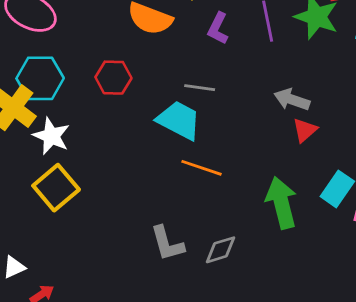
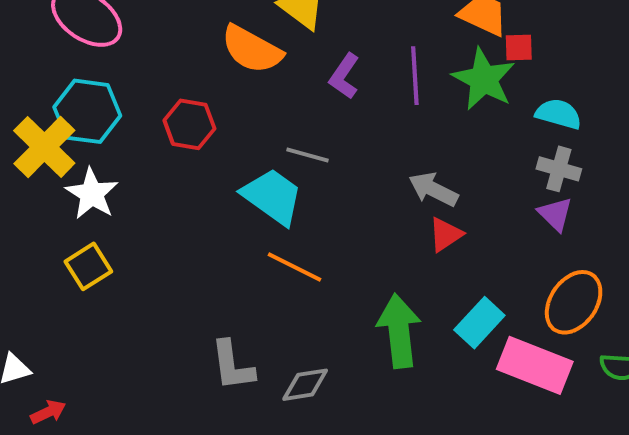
yellow square: (56, 188) -> (88, 266), size x0.7

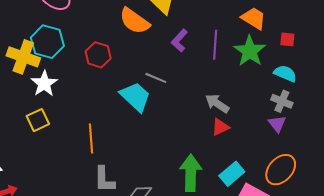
red square: (519, 47) -> (287, 39), moved
yellow cross: (44, 147) -> (23, 57), turned -32
orange line: (295, 267) -> (91, 139), moved, turned 52

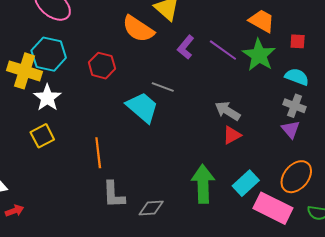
purple line: (215, 45) -> (223, 50), turned -56

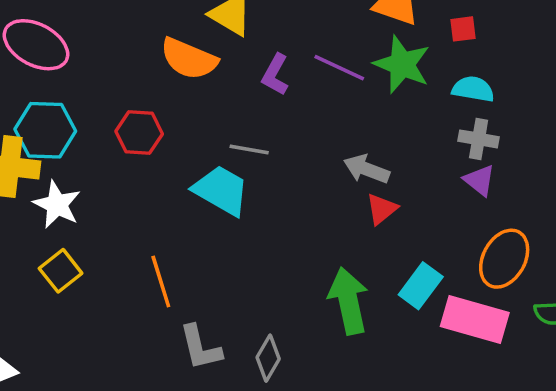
gray diamond: (151, 208) -> (268, 358), turned -45

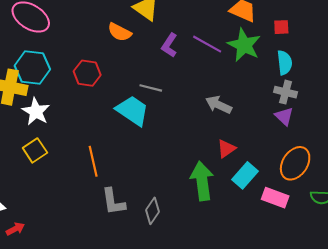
orange semicircle: (189, 59) -> (120, 32), size x0.7
cyan semicircle: (473, 89) -> (285, 63), turned 70
red triangle: (382, 209) -> (226, 149), moved
pink rectangle: (475, 319) -> (275, 198), size x0.7

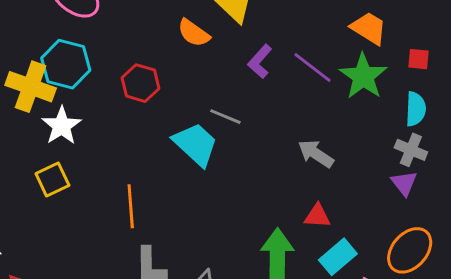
red triangle: (226, 149) -> (317, 216), turned 30

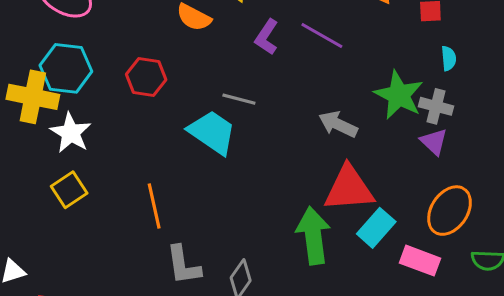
green star: (363, 76) -> (399, 95), moved
cyan semicircle: (416, 109) -> (449, 58), moved, size x0.7
red triangle: (317, 216) -> (349, 189), size x1.8

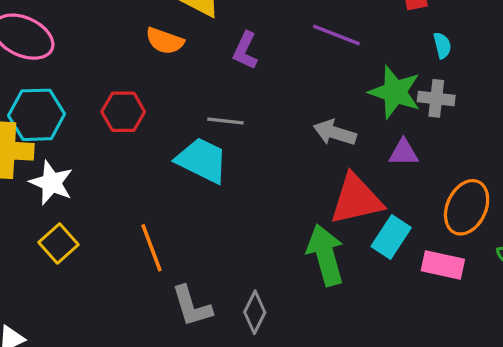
purple line: (322, 36) -> (336, 35), moved
purple triangle: (434, 142) -> (404, 153), moved, turned -36

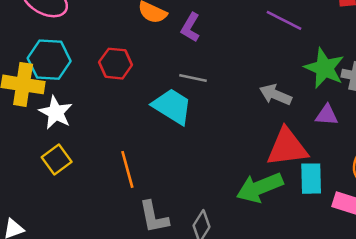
purple L-shape: (245, 51) -> (190, 27), moved
cyan rectangle: (391, 237) -> (311, 179), turned -40
green arrow: (325, 255) -> (260, 187), turned -102

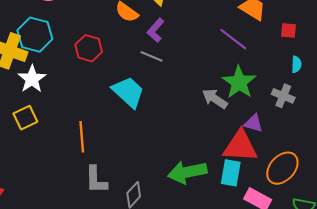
green star: (324, 68) -> (239, 82), moved
gray line: (193, 78) -> (152, 56), moved
red triangle: (287, 147) -> (240, 146), moved

